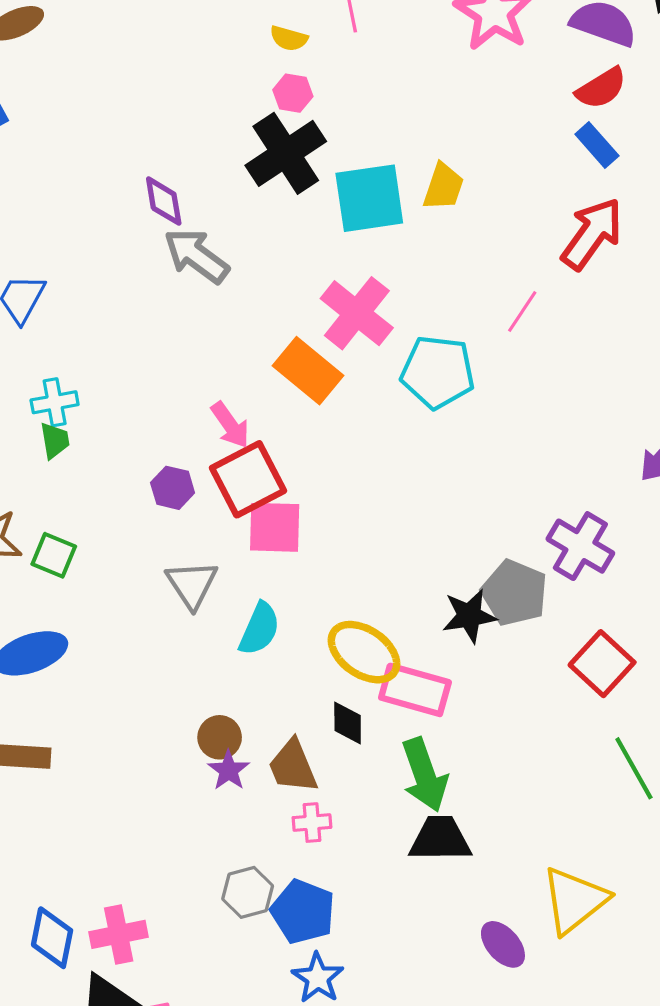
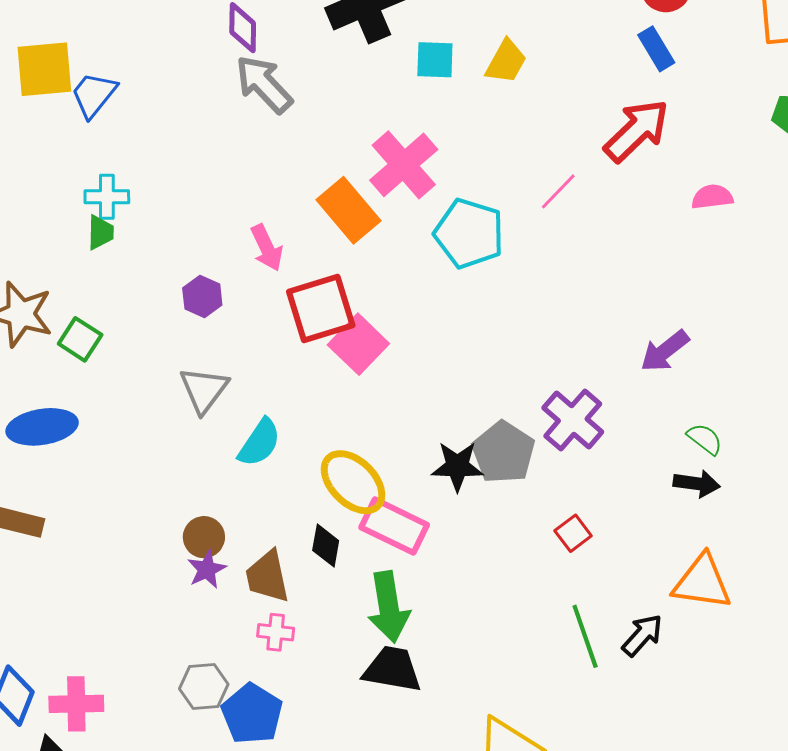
cyan square: (369, 198) -> (435, 60), size x0.6
red square: (248, 479) -> (321, 309), moved
pink square: (275, 527) -> (358, 344), moved, turned 32
red square: (602, 664) -> (573, 533), size x0.6

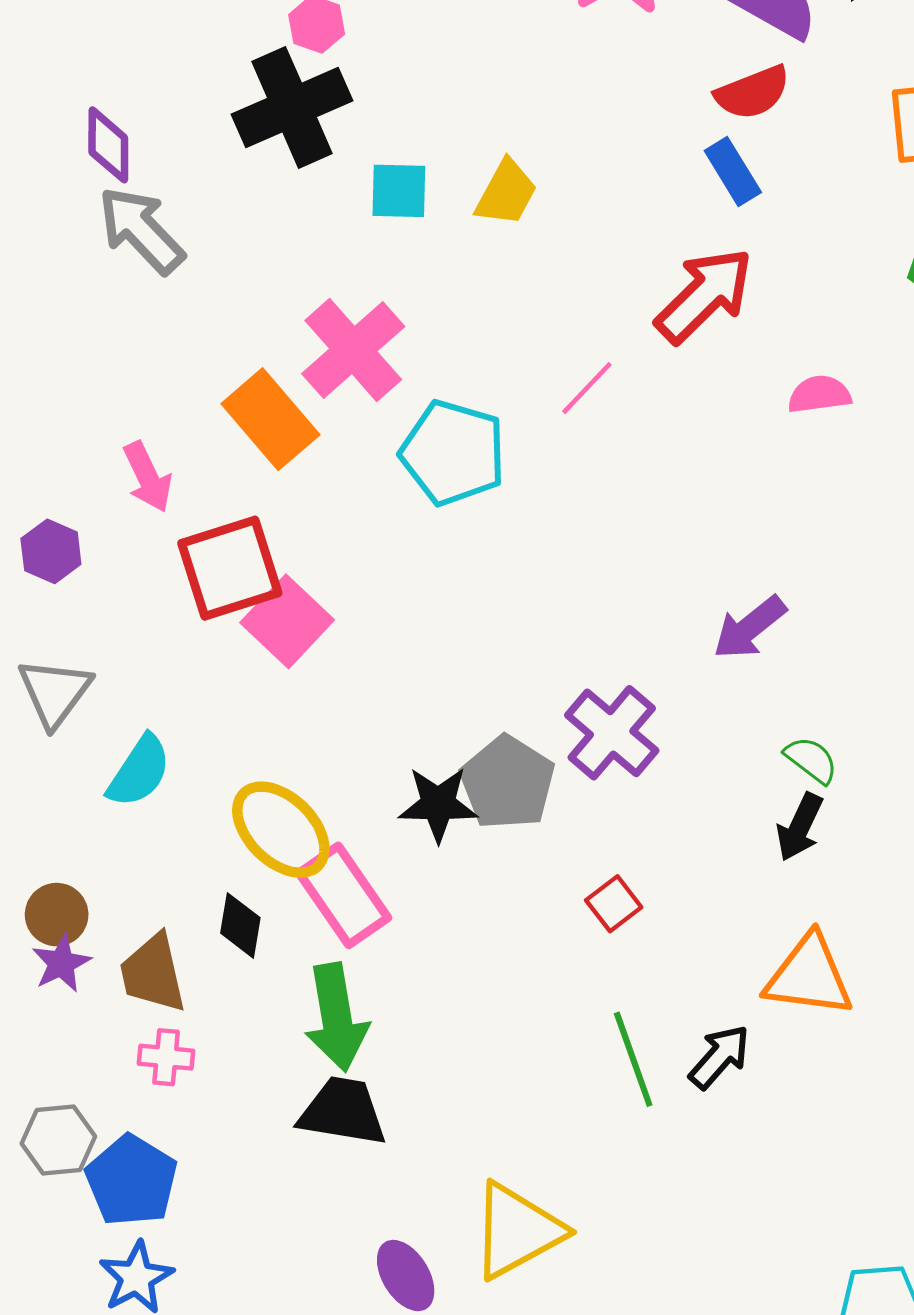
black arrow: (697, 484) -> (800, 827), turned 108
pink rectangle: (394, 526) -> (344, 895), turned 30

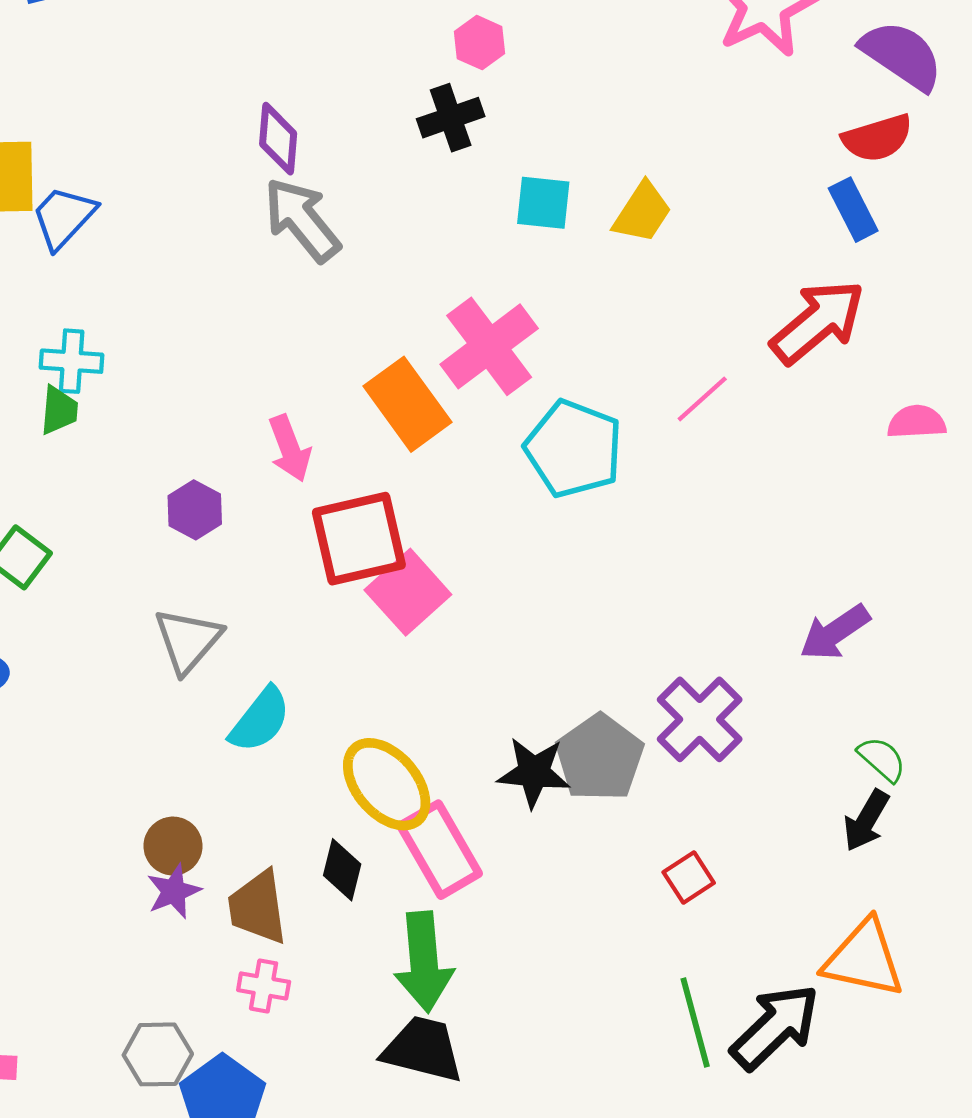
black cross: (292, 108) -> (451, 118), size x0.6
black arrow: (719, 1057) -> (775, 1027), size x1.5

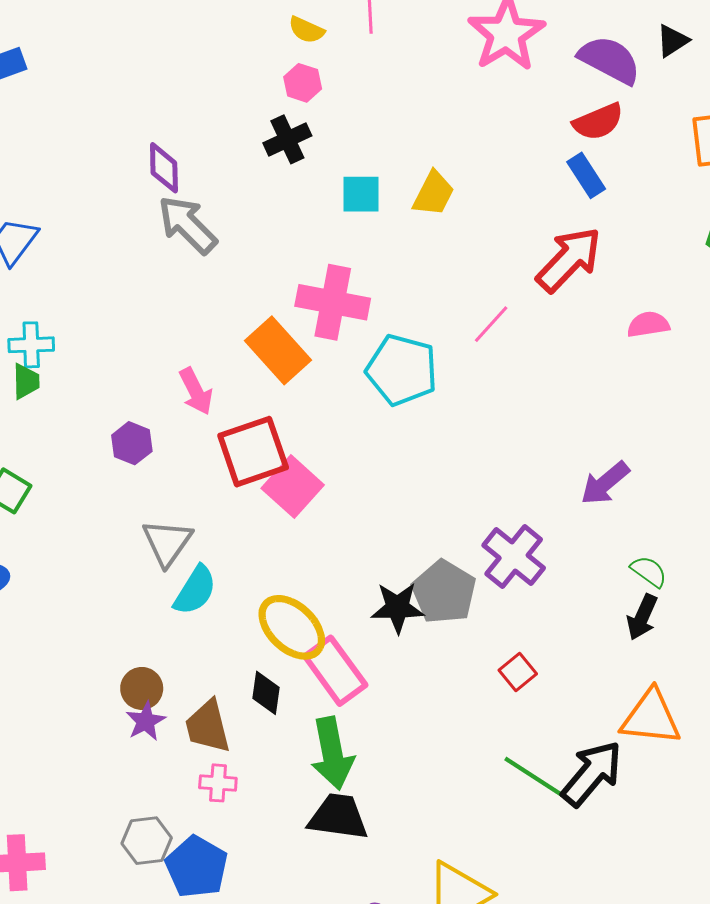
pink cross: (489, 346) -> (333, 302), turned -36
gray triangle: (188, 640) -> (167, 542), moved
green line: (695, 1023) -> (533, 777), turned -36

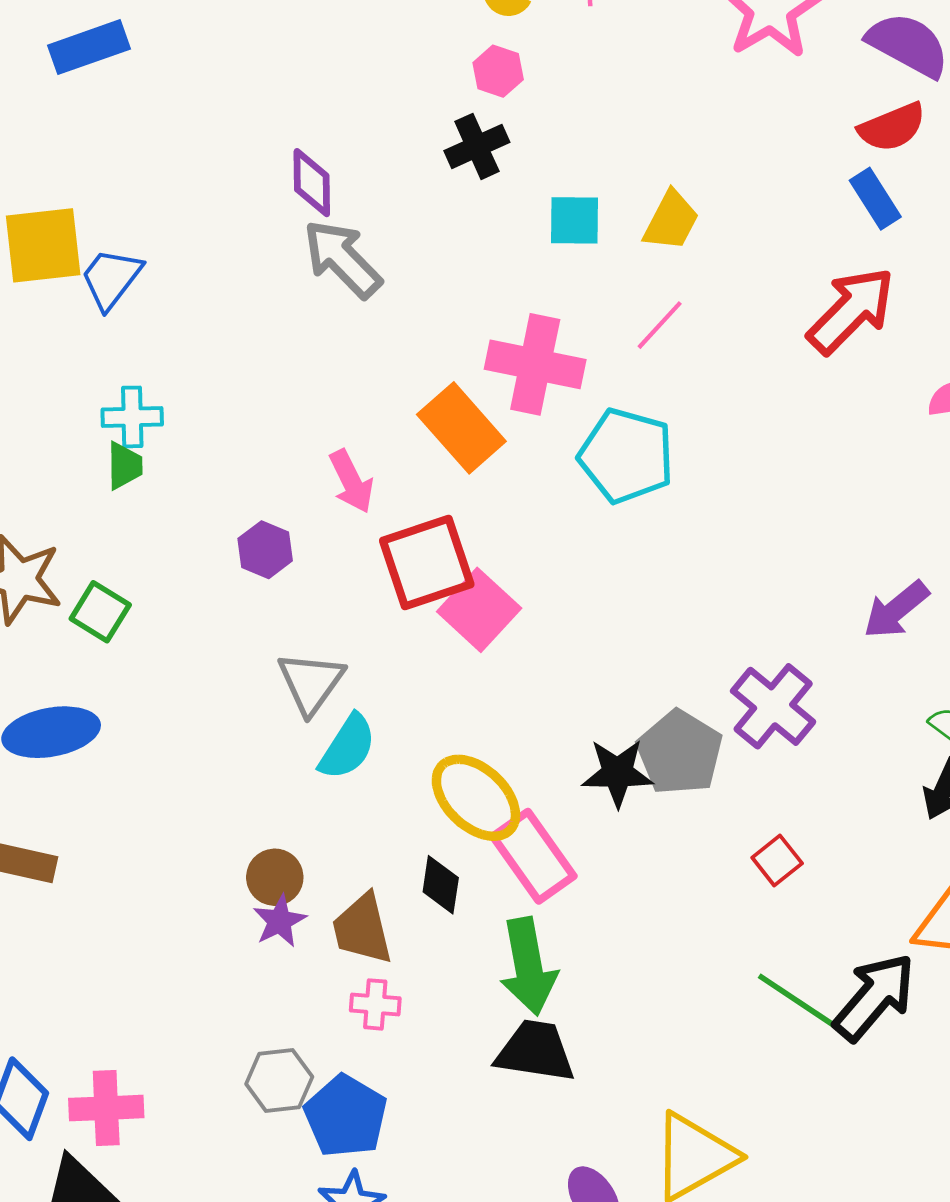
pink line: (491, 324) -> (660, 325), moved

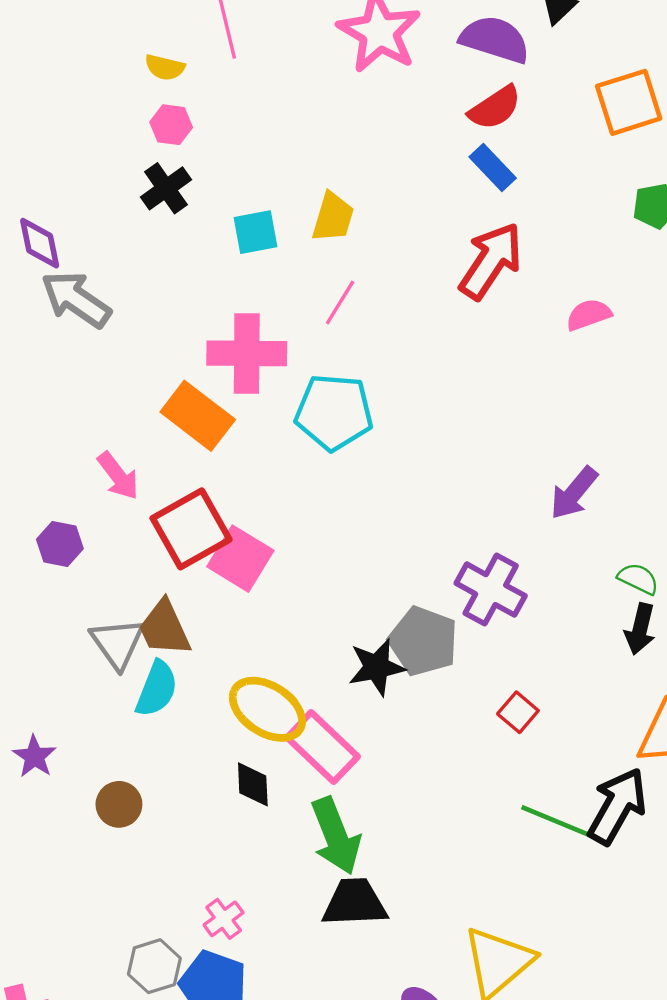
purple star: (280, 921) -> (34, 756), moved
brown trapezoid: (362, 929) -> (164, 628), moved
pink cross: (375, 1004) -> (224, 919), moved, turned -30

